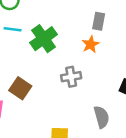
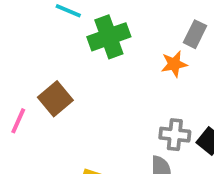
gray cross: (71, 77) -> (175, 135), moved

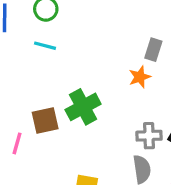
green cross: (109, 37) -> (83, 107), moved
brown square: (55, 99) -> (45, 120), turned 36

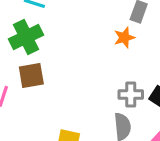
green cross: (83, 107) -> (26, 37), moved

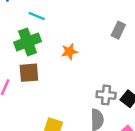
orange star: (124, 38) -> (69, 52), moved

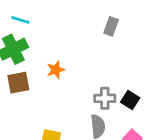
orange star: (69, 52) -> (56, 70), moved

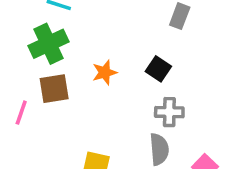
black square: (130, 100) -> (158, 69), moved

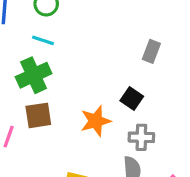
orange star: (105, 72) -> (96, 121), moved, size x1.4

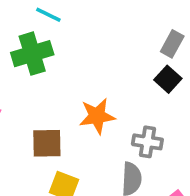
black square: (132, 99) -> (168, 79), moved
brown square: (38, 115) -> (47, 143), moved

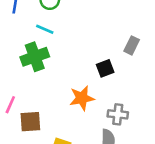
black square: (168, 79) -> (105, 68), moved, turned 30
brown square: (47, 143) -> (30, 122), moved

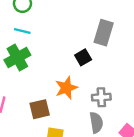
gray rectangle: (132, 45) -> (104, 33), size x1.5
brown square: (30, 122) -> (40, 109), moved

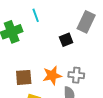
cyan line: (22, 31) -> (36, 15), moved, turned 48
orange star: (66, 88) -> (52, 75), moved

